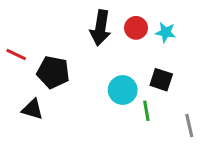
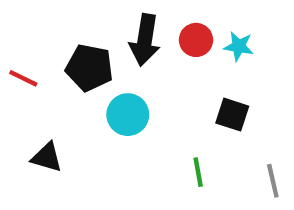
black pentagon: (53, 72) -> (89, 68), moved
cyan circle: (123, 90) -> (128, 115), moved
green line: (146, 111) -> (198, 172), moved

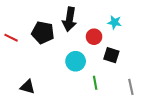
red circle: (196, 40) -> (94, 37), moved
cyan circle: (128, 115) -> (76, 61), moved
black triangle: (47, 157) -> (27, 87), moved

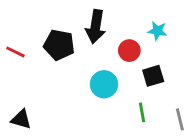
black square: (111, 55) -> (153, 76), turned -35
green line: (95, 83) -> (142, 112), moved
black triangle: (27, 87) -> (21, 119), moved

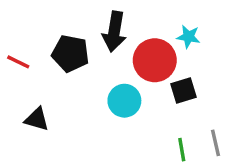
red circle: (129, 51) -> (155, 60), size x1.6
green line: (142, 112) -> (182, 150), moved
black triangle: (21, 119) -> (37, 119), moved

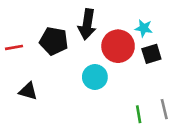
red line: (18, 62) -> (14, 47), turned -36
black square: (183, 91) -> (151, 54), moved

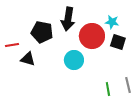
red line: (14, 47) -> (12, 45), moved
black square: (151, 54) -> (118, 42), turned 35
black triangle: (28, 91) -> (28, 59), moved

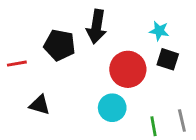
red circle: (92, 36) -> (128, 69), moved
black triangle: (28, 59) -> (40, 105), moved
cyan circle: (74, 60) -> (112, 108), moved

